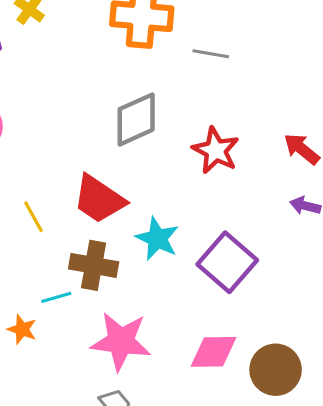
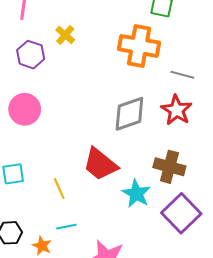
red star: (216, 150) -> (176, 110), moved
yellow line: (33, 217) -> (59, 189), moved
brown cross: (94, 265) -> (169, 167), moved

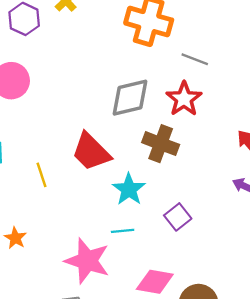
brown cross: (169, 167) -> (161, 144), moved
purple square: (181, 213) -> (178, 217), size x0.6
cyan line: (66, 227) -> (123, 231), moved

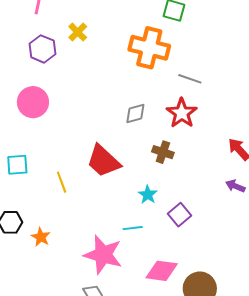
gray diamond: (130, 98) -> (135, 114), size x0.6
brown cross: (161, 144) -> (163, 152), size x0.7
cyan star: (129, 189) -> (148, 195), moved, size x0.7

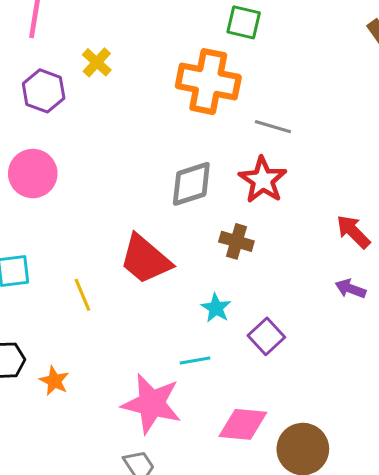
gray diamond: (135, 114) -> (191, 184), size x1.4

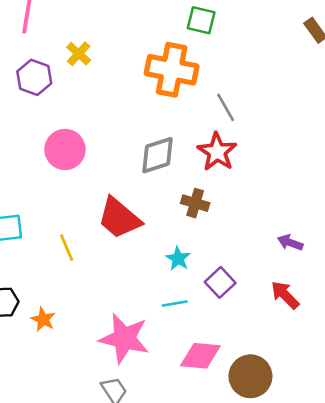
gray line: (273, 127) -> (226, 107), turned 44
pink circle: (33, 174) -> (65, 149), moved
red arrow: (353, 232) -> (285, 295), moved
cyan line: (195, 360) -> (175, 303), moved

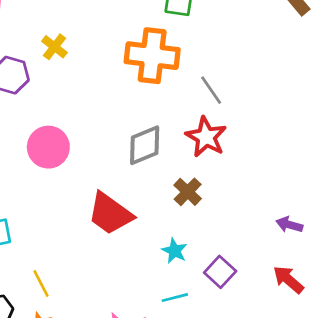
brown cross: (195, 203) -> (188, 192), turned 32
yellow line: (67, 248) -> (41, 284), moved

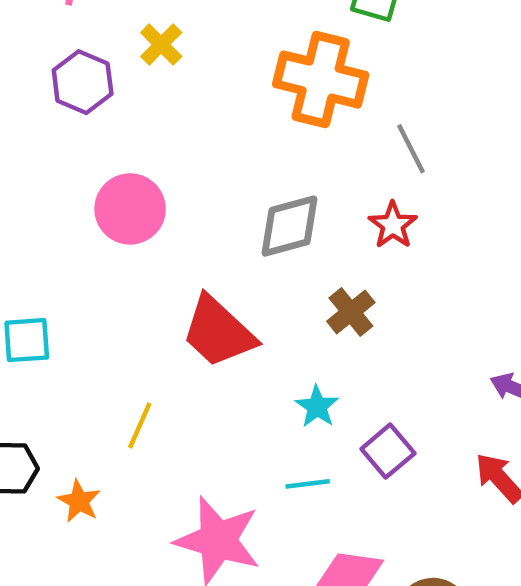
red star: (206, 137) -> (393, 225), size x0.7
yellow line: (41, 284) -> (140, 425), moved, turned 44

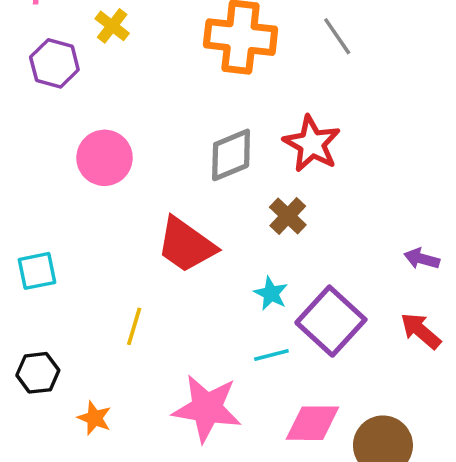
gray line: (411, 149) -> (337, 36), moved
red star: (393, 225) -> (312, 144), size x1.5
purple square: (388, 451) -> (331, 321), size x1.6
orange star: (79, 501) -> (94, 418), moved

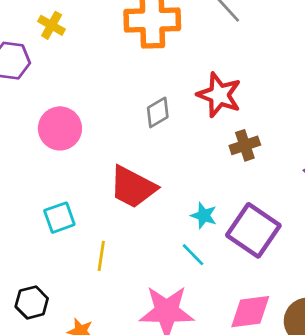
gray diamond: (231, 155) -> (158, 112), size x0.7
brown cross: (288, 216) -> (245, 145), moved, turned 36
cyan square: (37, 271) -> (59, 218), moved
cyan line: (271, 355) -> (193, 255), moved, turned 68

